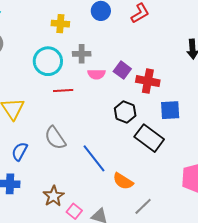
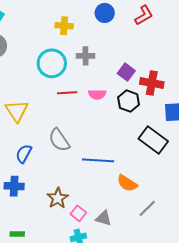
pink semicircle: (96, 74) -> (97, 94), moved
black hexagon: (125, 112) -> (129, 101), moved
blue line: (94, 158) -> (98, 160), turned -48

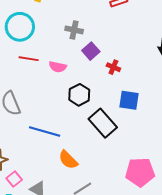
gray cross: (86, 56) -> (74, 30), moved
red cross: (152, 83) -> (113, 67), size x0.6
black hexagon: (129, 101) -> (79, 95), moved

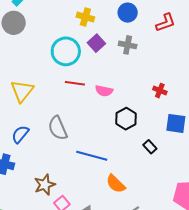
gray cross: (74, 30) -> (128, 45), moved
purple square: (91, 51) -> (96, 43), moved
black rectangle: (103, 123) -> (150, 147), size x0.5

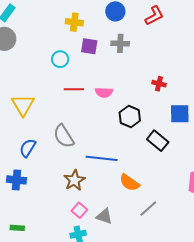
purple square: (96, 43) -> (89, 46), turned -30
cyan circle: (66, 51) -> (60, 59), size x0.6
black rectangle: (150, 147) -> (158, 141), size x1.5
brown star: (45, 185) -> (74, 180), moved

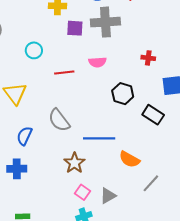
gray cross: (120, 43) -> (105, 22), size x1.6
cyan circle: (60, 59) -> (34, 50), moved
pink semicircle: (104, 92) -> (97, 62), moved
gray triangle: (104, 216) -> (108, 196), turned -42

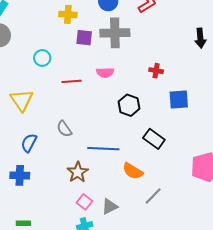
black rectangle: (153, 115) -> (154, 139), moved
gray semicircle: (59, 120) -> (64, 129), size x0.7

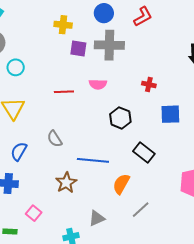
cyan circle: (42, 58) -> (16, 67), moved
orange semicircle: (133, 171) -> (121, 184), turned 85
pink square: (84, 202) -> (34, 213), moved

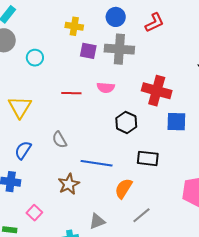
cyan circle: (16, 67) -> (35, 58), moved
red cross: (149, 85) -> (157, 91), size x2.0
black rectangle: (144, 153) -> (148, 158), turned -35

